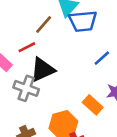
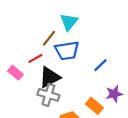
blue trapezoid: (83, 21) -> (67, 51), moved
gray cross: (26, 88) -> (48, 95), moved

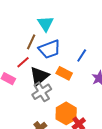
gray cross: (48, 95) -> (42, 92), turned -36
orange rectangle: (94, 106) -> (64, 73), moved

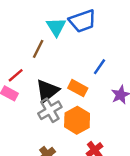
blue trapezoid: (49, 49) -> (82, 21), moved
red line: (23, 62) -> (16, 75), moved
orange hexagon: (66, 113) -> (77, 120), moved

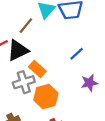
orange rectangle: (78, 88) -> (37, 69), moved
black triangle: (47, 91) -> (18, 50), moved

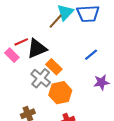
brown line: (26, 26) -> (56, 21), moved
gray cross: (24, 82) -> (41, 78), turned -36

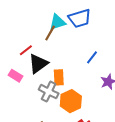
cyan triangle: (65, 12) -> (57, 22), turned 42
red line: (21, 42) -> (26, 50), moved
orange rectangle: (54, 67) -> (59, 77), turned 56

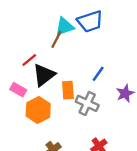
blue line: (92, 57) -> (98, 74), moved
gray cross: (49, 92) -> (87, 103), moved
orange hexagon: (71, 101) -> (38, 110), moved

